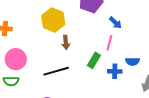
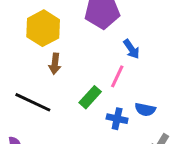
black line: (56, 71) -> (33, 102), turned 30

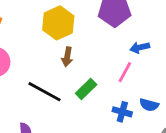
blue arrow: (131, 49) -> (140, 48), turned 108
green rectangle: (90, 97) -> (86, 89), moved

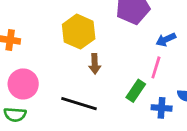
green rectangle: (86, 89) -> (136, 91), moved

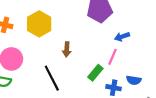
yellow hexagon: (79, 32) -> (39, 24), moved
black line: (79, 104) -> (52, 78), turned 40

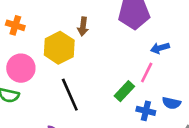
yellow hexagon: (39, 24) -> (59, 48), moved
brown arrow: (67, 49) -> (83, 26), moved

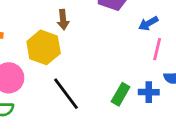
pink line: (147, 72) -> (157, 49), moved
green rectangle: (124, 91) -> (121, 94), moved

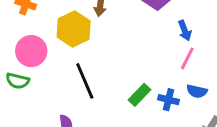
blue arrow: (148, 23) -> (185, 31), turned -96

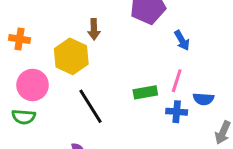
pink line: (187, 58) -> (177, 81), moved
green rectangle: (140, 95) -> (145, 92), moved, turned 45

